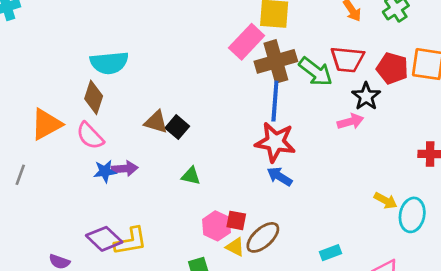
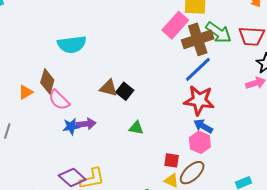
green arrow: (316, 72) -> (218, 32), moved
brown diamond: (94, 97) -> (47, 81), moved
blue line: (275, 101) -> (198, 69), turned 44
orange triangle: (46, 124) -> (26, 92), size x0.6
pink hexagon: (216, 226) -> (200, 142), moved

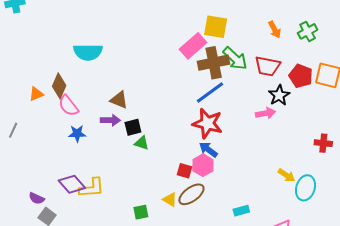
black square: (125, 91) -> (133, 127), moved, turned 30
purple arrow: (86, 124) -> (110, 120), moved
red square: (172, 160) -> (184, 171), moved

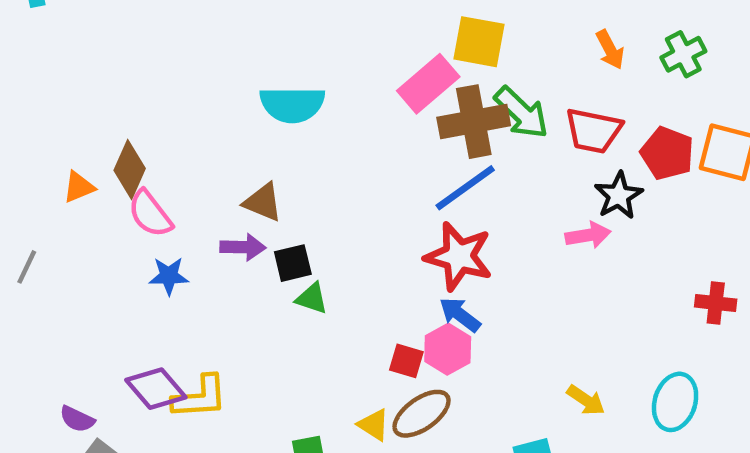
cyan semicircle: (88, 52) -> (292, 104), moved
yellow arrow: (286, 175) -> (586, 400), moved

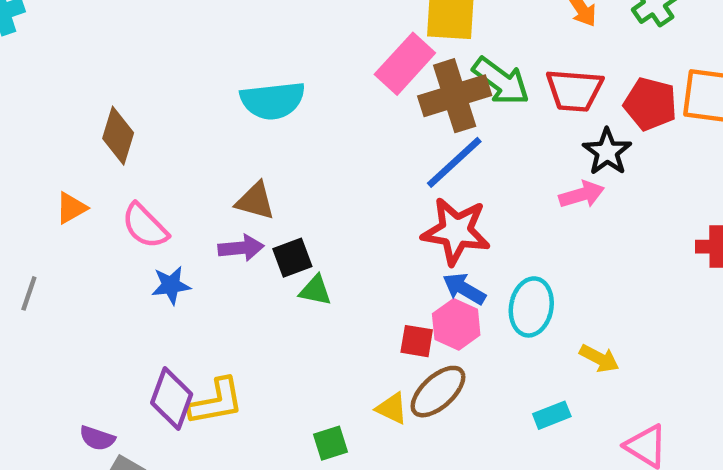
brown diamond: (130, 169) -> (118, 136), moved
purple diamond: (156, 389) -> (172, 399), turned 68
cyan ellipse: (675, 402) -> (531, 307), moved

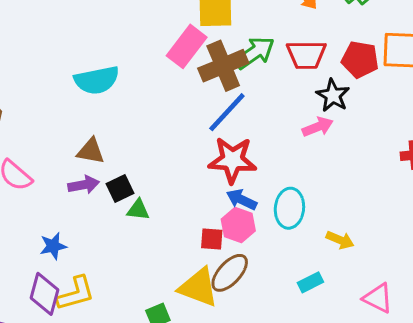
green arrow: (501, 81) -> (255, 53), turned -66
blue star: (171, 285) -> (53, 246), moved
yellow triangle: (392, 408) -> (198, 287), size x1.8

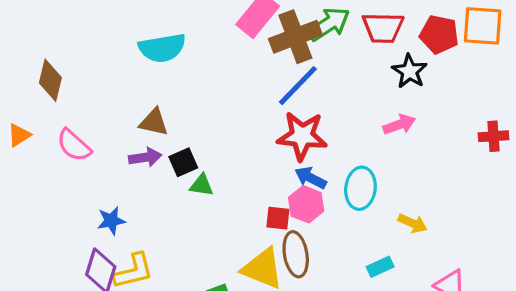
pink arrow: (318, 127) -> (399, 124), moved
brown ellipse: (230, 273) -> (296, 254), turned -54

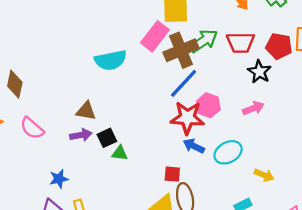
cyan semicircle: (162, 48) -> (111, 60), moved
cyan ellipse: (360, 188) -> (228, 152), turned 56
pink hexagon: (306, 204) -> (208, 105), moved

